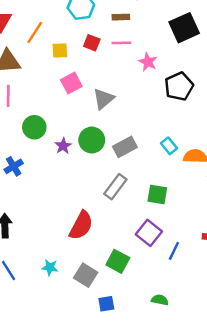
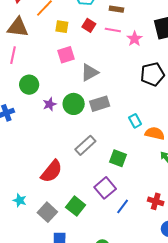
pink star: (148, 62) -> (135, 39), moved
gray rectangle: (125, 147) -> (100, 104), moved

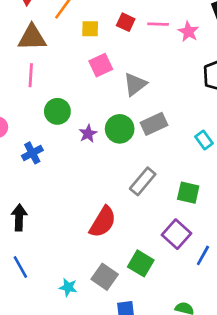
cyan star: (20, 200) -> (68, 287), moved

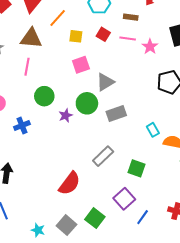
green circle: (120, 129) -> (87, 103), moved

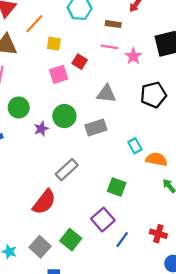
red square: (103, 34) -> (80, 62), moved
gray triangle: (105, 82) -> (106, 94), moved, turned 36
gray rectangle: (103, 156) -> (67, 170), moved

